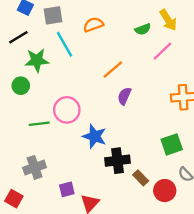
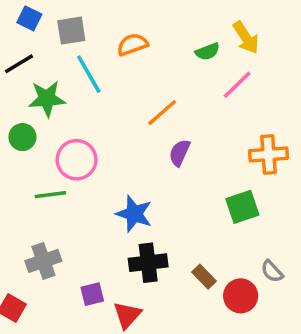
pink circle: (67, 110) -> (77, 160), moved
green square: (172, 144) -> (242, 207), moved
black cross: (118, 161) -> (148, 263), moved

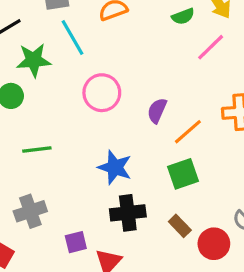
orange line: (162, 113) -> (188, 132), moved
pink circle: (77, 160) -> (102, 93), moved
green square: (242, 207) -> (183, 174), moved

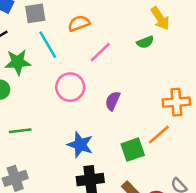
green semicircle: (183, 16) -> (145, 42), moved
pink line: (211, 47) -> (100, 52), moved
orange line: (188, 132) -> (159, 135), moved

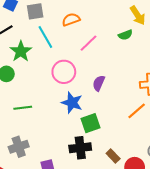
green star: (18, 62) -> (21, 51), turned -30
blue star: (80, 145) -> (72, 103), moved
green square: (133, 150) -> (90, 123), moved

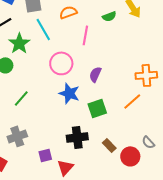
green semicircle: (125, 35) -> (109, 16), moved
pink line: (88, 43) -> (85, 35), turned -36
green line: (23, 108) -> (21, 98), turned -42
green square: (90, 123) -> (97, 108), moved

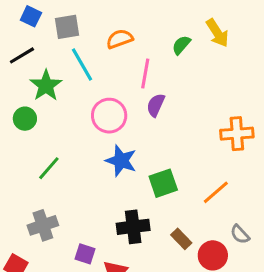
green semicircle: (109, 16) -> (181, 45), turned 152
purple semicircle: (95, 74) -> (156, 105), moved
orange line: (132, 101) -> (216, 192), moved
purple square: (45, 155) -> (85, 254), turned 32

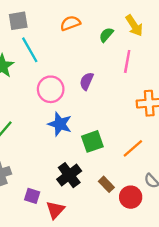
orange semicircle: (120, 39) -> (70, 23), moved
pink line: (145, 73) -> (127, 61), moved
black cross: (133, 227) -> (69, 175), turned -30

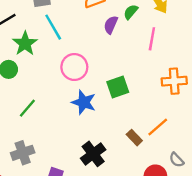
purple semicircle: (87, 81) -> (111, 25), moved
green square: (92, 141) -> (118, 87), moved
brown rectangle: (106, 184) -> (134, 138), moved

